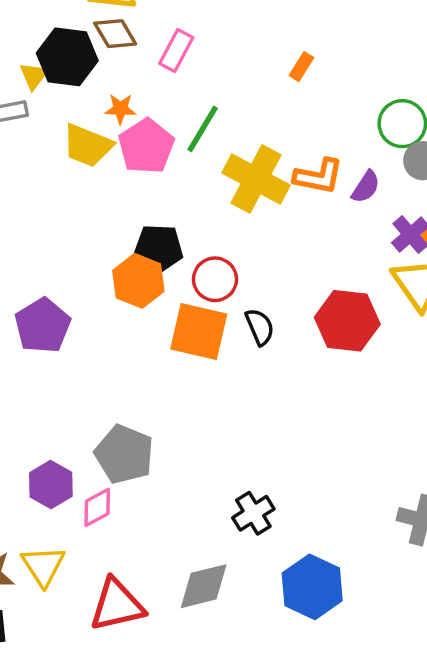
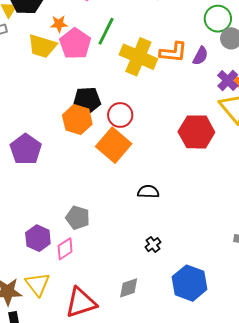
black semicircle: (260, 327) -> (148, 192), moved, turned -60
orange square: (199, 331) -> (114, 145), turned 32
gray pentagon: (124, 454) -> (78, 218), size x0.7
black cross: (253, 513) -> (153, 245), size x0.7
gray diamond: (204, 586) -> (129, 288), size x0.7

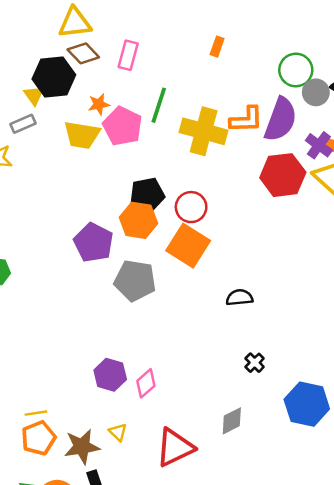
purple semicircle: (200, 56) -> (281, 119), size x1.8
red hexagon: (196, 132) -> (283, 175), moved
purple pentagon: (26, 149) -> (94, 243), moved
gray pentagon: (78, 218) -> (135, 281), moved, size x1.4
yellow triangle: (38, 284) -> (118, 432), size x0.6

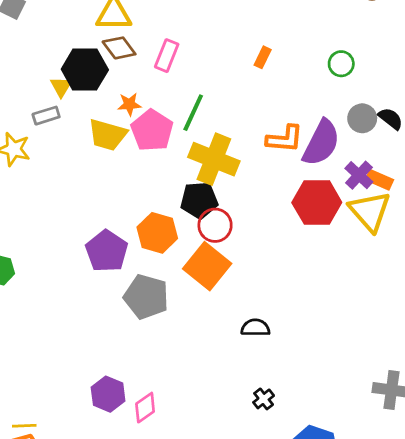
green circle: (296, 70) -> (341, 64), moved, size x0.7
yellow cross: (204, 131) -> (214, 159), moved
black pentagon: (147, 195) -> (199, 200), moved

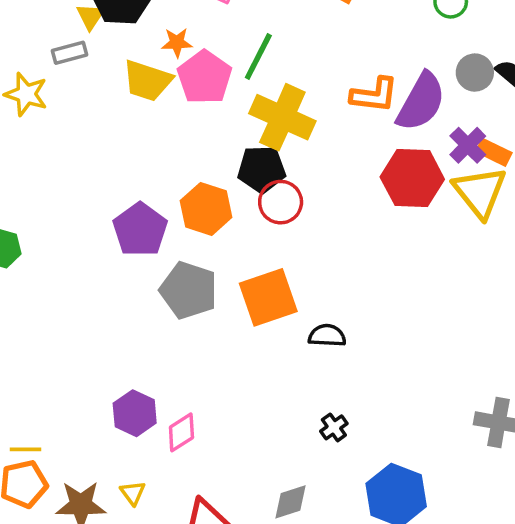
orange square: (207, 266) -> (268, 297), moved, turned 30

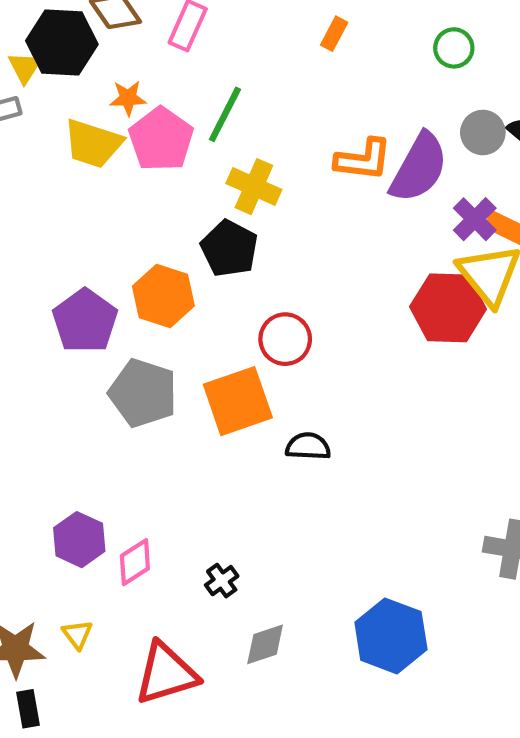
yellow cross: (282, 117) -> (254, 187), size x0.7
black pentagon: (262, 169) -> (229, 248), turned 30
red hexagon: (412, 178) -> (448, 308), moved
red circle: (281, 202) -> (285, 339), moved
black cross: (334, 427) -> (222, 581), moved

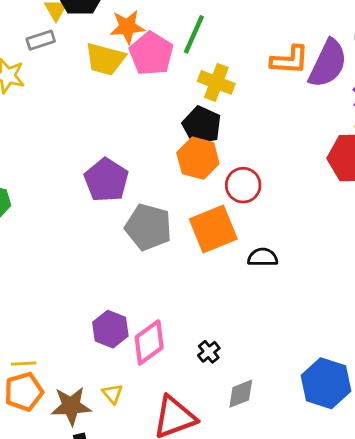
orange star: (128, 98) -> (127, 27), size x1.4
orange hexagon: (163, 296) -> (198, 158), moved
pink diamond: (135, 562) -> (149, 342), size x1.4

